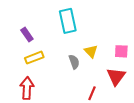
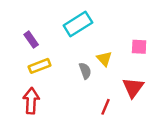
cyan rectangle: (68, 21) -> (78, 24), turned 70
pink square: (121, 51) -> (139, 47), moved

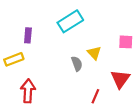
purple rectangle: (31, 40) -> (28, 35), turned 40
yellow rectangle: (40, 66) -> (14, 59), moved

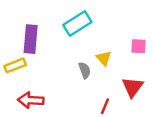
purple rectangle: (28, 35) -> (31, 39), size x1.6
red arrow: (28, 91) -> (31, 100), turned -90

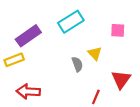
purple rectangle: (31, 39) -> (28, 36), turned 50
pink square: (139, 46) -> (118, 30), moved

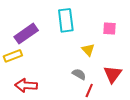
cyan rectangle: (71, 22) -> (66, 20), turned -65
gray semicircle: (77, 64) -> (79, 74), moved, turned -40

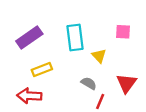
cyan rectangle: (66, 20) -> (75, 38), moved
yellow rectangle: (13, 56) -> (42, 70), moved

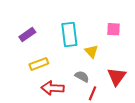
purple rectangle: (29, 38) -> (27, 34), size x0.7
red arrow: (29, 96) -> (53, 88), moved

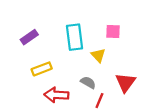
pink square: (113, 29) -> (113, 32), moved

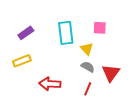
yellow rectangle: (42, 69) -> (22, 61), moved
gray semicircle: (88, 82) -> (88, 67), moved

